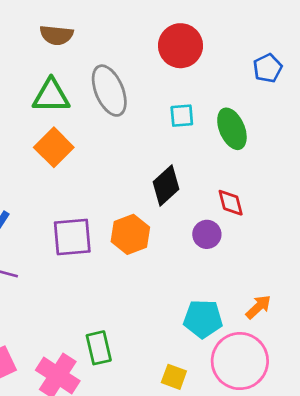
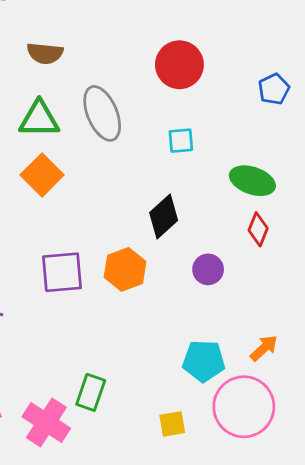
green ellipse: (232, 129) -> (252, 181), moved, turned -48
red diamond: (231, 203) -> (258, 229), moved, turned 36
green rectangle: (99, 348) -> (91, 392), turned 32
yellow square: (174, 377) -> (172, 424), turned -30

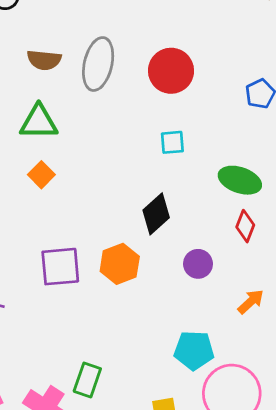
gray ellipse: (102, 113) -> (98, 64), moved, turned 36
orange square: (42, 175) -> (41, 175), size x0.7
orange arrow: (264, 348) -> (251, 302), moved

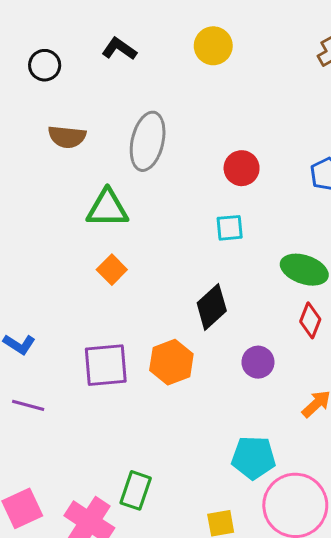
brown semicircle: (44, 60) -> (67, 137), moved
red circle: (171, 71) -> (242, 168), moved, size x0.7
green triangle: (39, 122) -> (107, 208), moved
orange square: (41, 175) -> (112, 270), moved

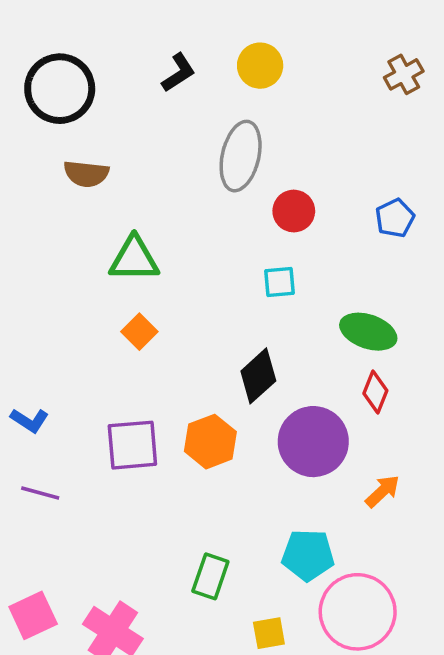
black L-shape: (119, 49) -> (178, 73), moved, turned 112
black circle: (45, 65) -> (60, 89), size x1.8
gray ellipse: (148, 141) -> (241, 156), moved
purple circle: (258, 362) -> (313, 442), size x1.8
green rectangle: (136, 490) -> (210, 576), moved

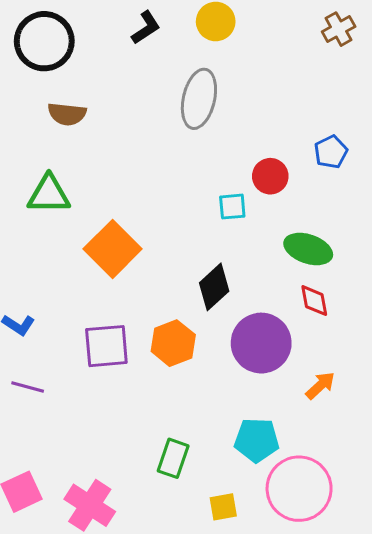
red circle: (294, 211) -> (270, 176), moved
green triangle: (134, 259) -> (49, 194), moved
orange square: (139, 332) -> (113, 249), size x1.8
red diamond: (375, 392) -> (314, 301), turned -32

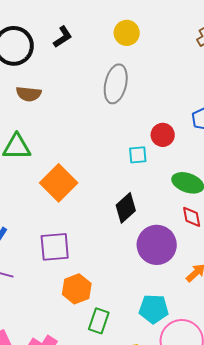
black L-shape: (146, 28) -> (63, 37), moved
orange hexagon: (173, 343) -> (77, 289), moved

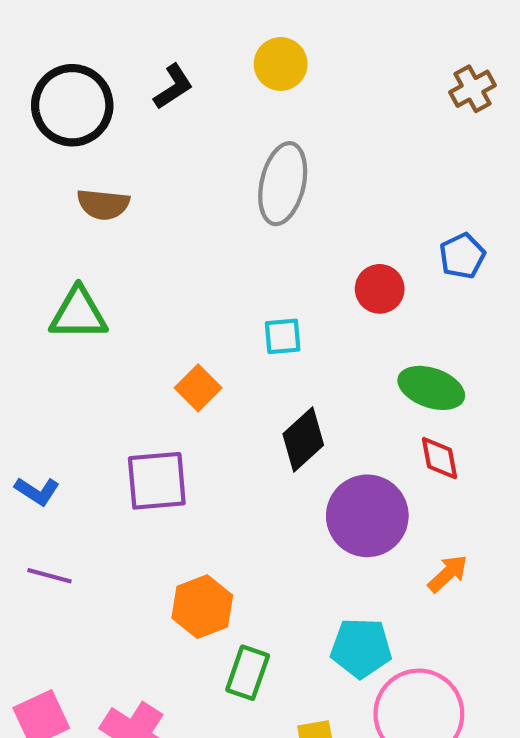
yellow circle: (127, 33) -> (281, 64), moved
cyan square: (138, 155) -> (283, 336), moved
orange square: (59, 183) -> (198, 388), moved, size x0.6
purple square: (55, 247) -> (157, 481), moved

